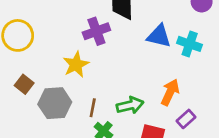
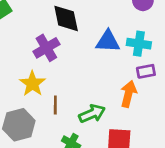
brown line: (93, 108) -> (55, 105), moved
purple rectangle: (186, 119) -> (146, 71), moved, turned 42

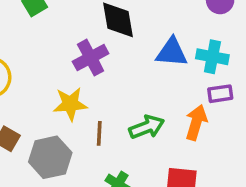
yellow star: (32, 84) -> (70, 104), turned 30
green arrow: (92, 114) -> (147, 127), moved

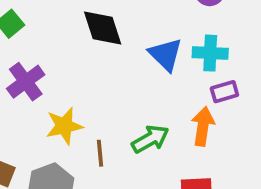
blue triangle: (172, 52) -> (166, 55), turned 48
purple cross: (91, 58) -> (26, 82), moved

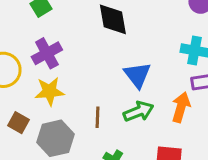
blue triangle: (166, 55) -> (137, 75), moved
yellow star: (64, 126) -> (50, 91), moved

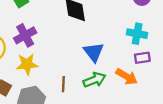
orange arrow: (181, 107) -> (127, 77), turned 105

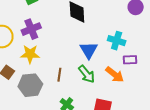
cyan cross: (137, 34) -> (117, 41), moved
green arrow: (94, 80) -> (87, 74), turned 66

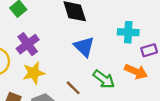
blue triangle: (89, 50) -> (84, 47), moved
brown line: (59, 75) -> (73, 88), turned -40

